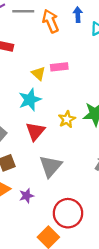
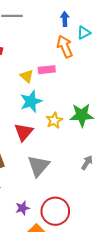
orange arrow: (51, 21) -> (65, 46), moved
cyan star: (30, 100) -> (31, 101), moved
purple star: (27, 196) -> (23, 208), moved

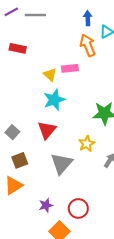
yellow star: (54, 120) -> (87, 144), moved
red circle: (55, 211) -> (78, 208), size x0.7

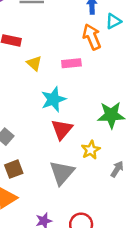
yellow triangle: (50, 75) -> (34, 63), moved
red triangle: (47, 130) -> (62, 129), moved

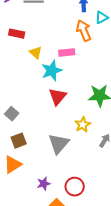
cyan star: (53, 99) -> (52, 71), moved
red triangle: (62, 129) -> (58, 97), moved

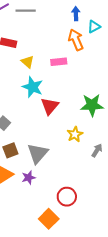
cyan star: (52, 71) -> (33, 87), moved, turned -30
gray triangle: (59, 144) -> (38, 153), moved
purple star: (44, 184) -> (29, 178), moved

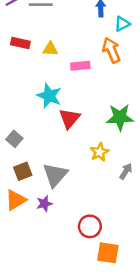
orange arrow: (76, 40) -> (111, 50), moved
yellow triangle: (28, 62) -> (50, 49), moved, turned -40
orange square: (49, 219) -> (108, 253), moved, turned -36

